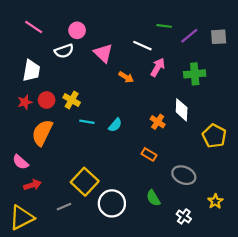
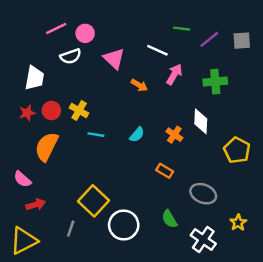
pink line: (34, 27) -> (56, 29), moved, turned -60
cyan semicircle: (115, 125) -> (137, 135), moved
gray line: (64, 207) -> (71, 229), turned -48
white cross: (184, 216) -> (203, 239), size x1.5

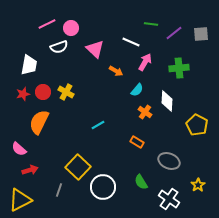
cyan line: (96, 135) -> (98, 125), moved, turned -40
cyan semicircle: (137, 135) -> (137, 90), moved

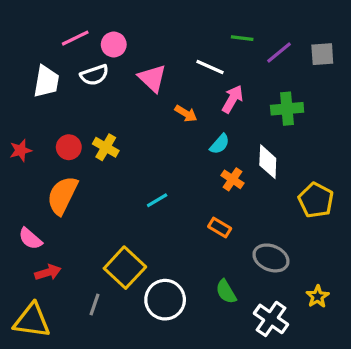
white trapezoid: (29, 65) -> (46, 81), moved
red star: (23, 94) -> (21, 150), moved
yellow triangle: (20, 200) -> (32, 321), turned 35

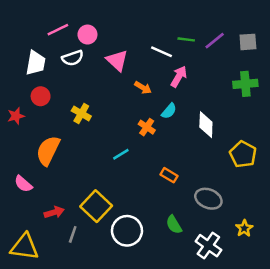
green line: (242, 38) -> (186, 39), moved
green cross: (287, 109) -> (245, 84), moved
red circle: (69, 147) -> (41, 96), moved
orange cross: (232, 179) -> (147, 127), moved
red arrow: (48, 272) -> (54, 212), moved

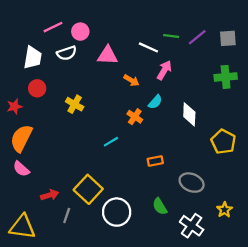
pink triangle: (117, 60) -> (108, 55), turned -40
orange semicircle: (48, 151) -> (21, 138), moved
orange rectangle: (169, 175) -> (155, 161), turned -42

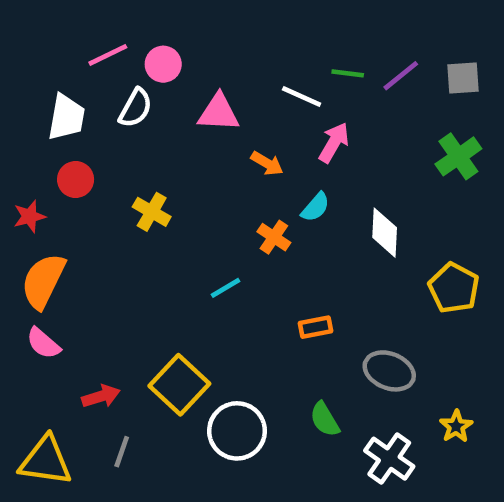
white semicircle: (67, 53) -> (136, 108), turned -42
green cross: (226, 77) -> (458, 156), turned -30
gray line: (67, 215) -> (122, 452), moved

